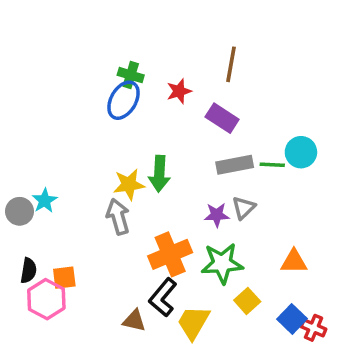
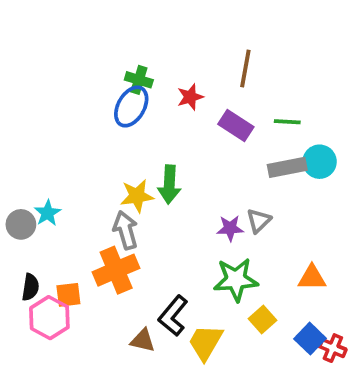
gray rectangle: (235, 165) -> (287, 167), moved
green line: (272, 165) -> (287, 122), moved
orange cross: (170, 254) -> (116, 270), moved

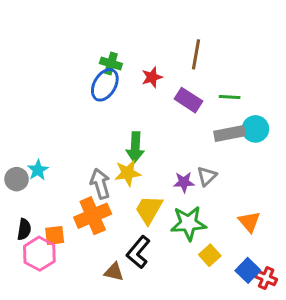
yellow star: (137, 196) -> (128, 173), moved
orange triangle: (312, 278) -> (249, 222), turned 50
yellow trapezoid: (205, 342) -> (149, 210), moved

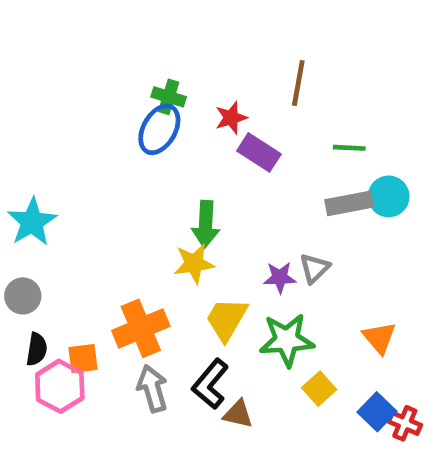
purple rectangle: (188, 100) -> (259, 152), moved
cyan star: (38, 170) -> (32, 222), moved, size x1.5
gray circle: (17, 179) -> (23, 296), moved
gray arrow: (100, 184) -> (152, 389), moved
brown triangle: (114, 272) -> (238, 414), moved

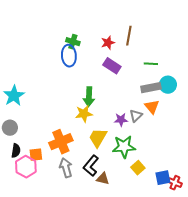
red star: (231, 118) -> (108, 43), moved
blue ellipse: (159, 129) -> (69, 56), turned -35
orange triangle: (379, 338) -> (152, 107), moved
blue square: (377, 412) -> (163, 178), turned 35

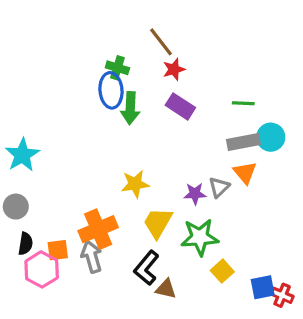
brown line: (129, 36) -> (161, 42), moved, turned -48
green arrow: (89, 97) -> (130, 108), moved
gray arrow: (66, 168) -> (92, 257), moved

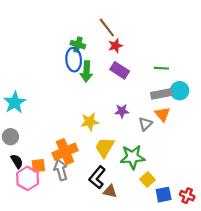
purple star: (195, 194) -> (122, 111), moved
black semicircle: (25, 244) -> (17, 161), turned -40
blue square: (263, 287) -> (164, 195), moved

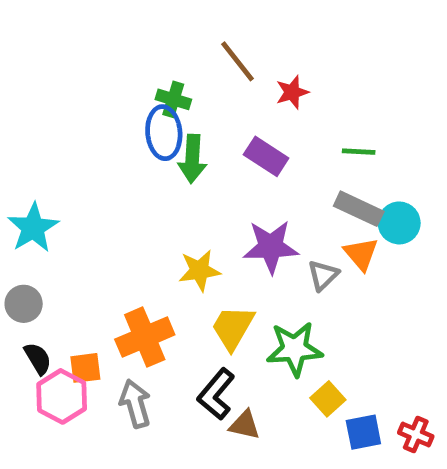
red star: (115, 46) -> (292, 92), moved
cyan circle: (180, 91) -> (399, 223), moved
gray rectangle: (161, 94) -> (359, 209), turned 36
purple star: (122, 111) -> (271, 247), size x1.6
gray arrow: (61, 170) -> (135, 404), moved

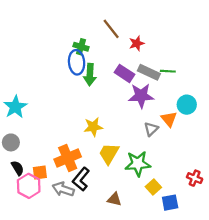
gray rectangle: (359, 209) -> (149, 72), moved
purple star: (271, 247) -> (141, 96), moved
black L-shape: (216, 394) -> (81, 179), moved
gray arrow: (135, 404) -> (63, 189), turned -55
red cross: (416, 435) -> (195, 178), moved

